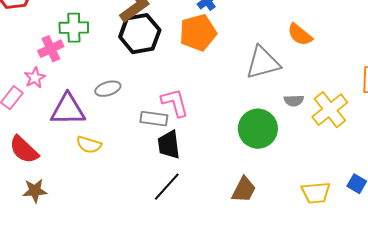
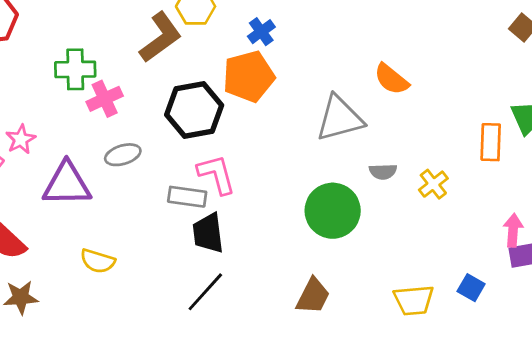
black hexagon: (140, 34) -> (194, 110), moved
pink cross: (51, 49) -> (105, 99), moved
yellow cross: (330, 110) -> (433, 184), size x0.6
yellow semicircle: (89, 145) -> (98, 261), moved

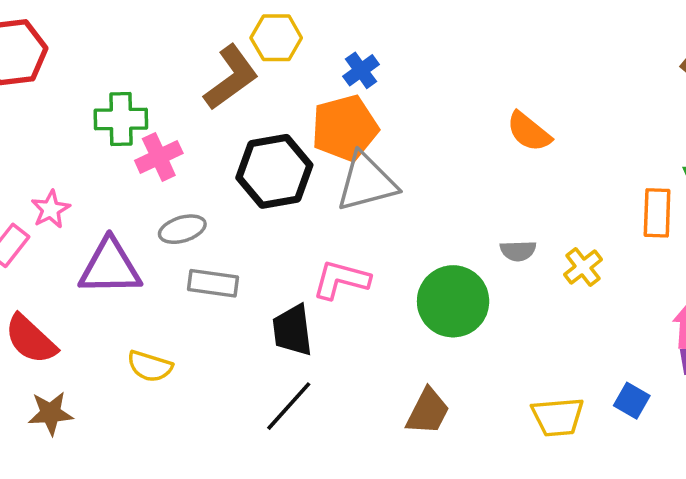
gray triangle: (340, 118) -> (366, 182), moved
pink L-shape: (217, 174) -> (341, 280), moved, turned -60
gray rectangle: (187, 197) -> (213, 283), moved

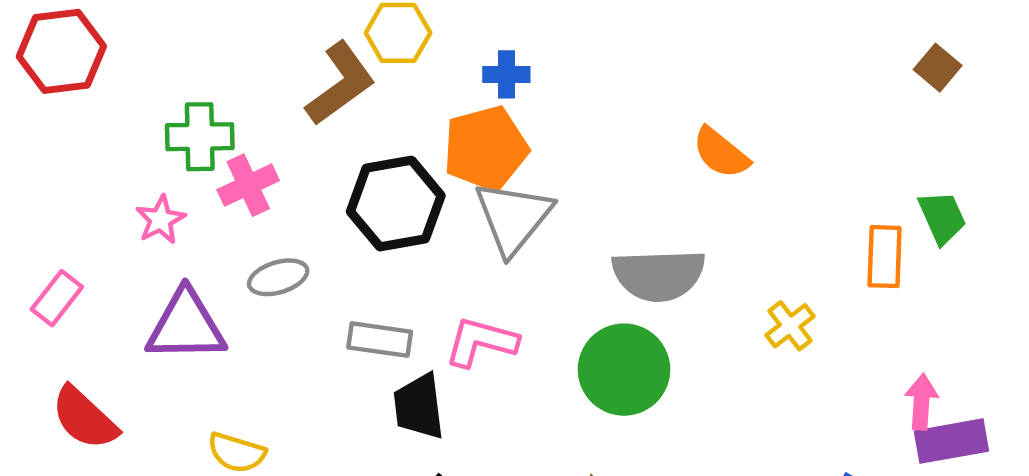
blue cross: (361, 70) -> (506, 74), turned 36
gray triangle: (366, 182) -> (513, 217), turned -36
pink star: (51, 209) -> (161, 220), moved
gray semicircle: (518, 251) -> (659, 275), moved, size x2.0
gray rectangle: (213, 283) -> (380, 340), moved

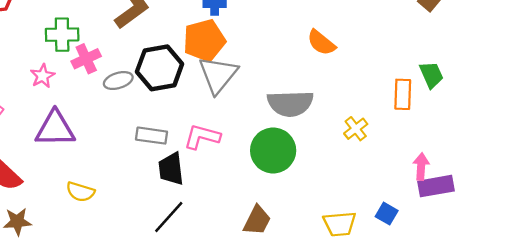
gray ellipse: (278, 277) -> (118, 81), moved

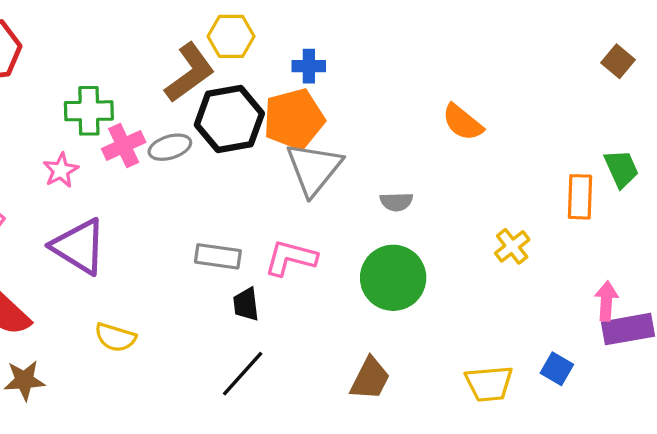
black hexagon: (160, 68) -> (229, 119), moved
gray ellipse: (118, 81) -> (170, 147), moved
gray semicircle: (290, 103) -> (396, 202), moved, size x0.5
purple triangle: (55, 129) -> (79, 246), turned 33
black trapezoid: (171, 169) -> (246, 304), size x0.7

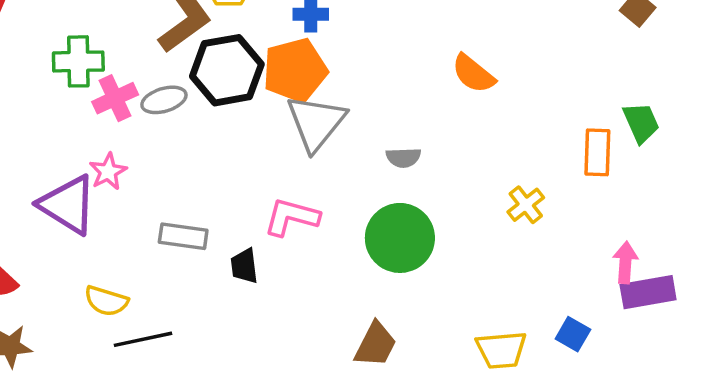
pink star: (61, 170) -> (108, 172), moved
gray rectangle: (218, 256) -> (183, 236), moved
black line: (243, 374) -> (143, 339), moved, turned 36

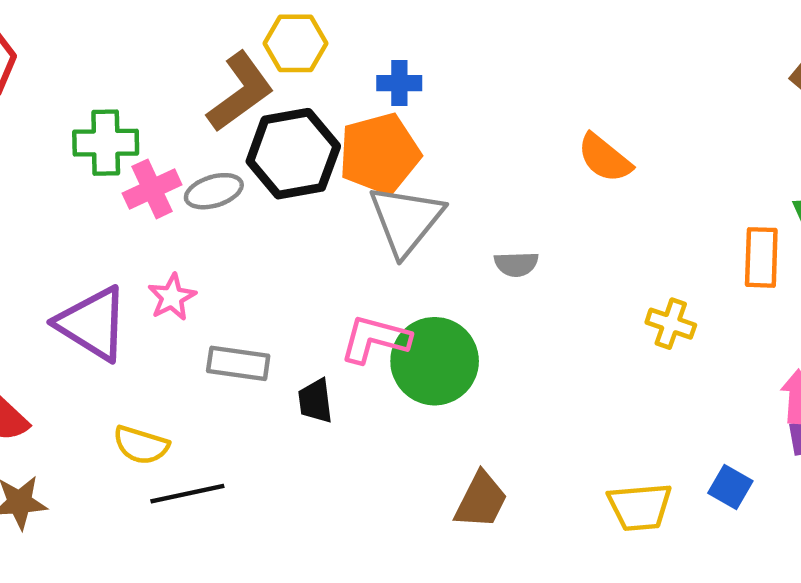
pink star: (108, 172) -> (172, 297), moved
yellow cross: (526, 205) -> (671, 324), turned -33
green circle: (400, 238) -> (435, 361), moved

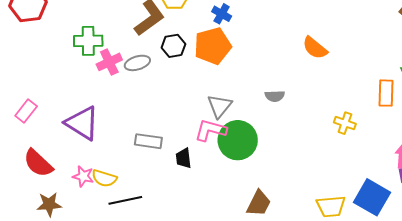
blue cross: (399, 83) -> (222, 14), turned 30
black hexagon: (293, 154) -> (173, 46), size x0.6
gray triangle: (406, 220) -> (220, 106), moved, size x0.7
pink star: (172, 297) -> (83, 176), moved, turned -30
blue square: (730, 487) -> (372, 197), size x1.8

